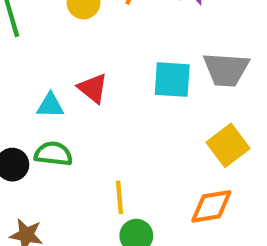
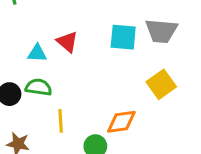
yellow line: (119, 197) -> (61, 121), moved
orange diamond: (211, 206) -> (121, 122), moved

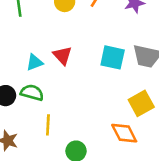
cyan triangle: (37, 53) -> (35, 62), turned -30
orange diamond: (121, 122) -> (124, 133), moved, turned 64

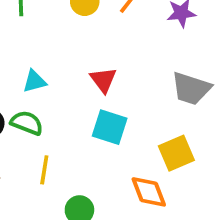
red triangle: (63, 56) -> (103, 80), moved
cyan square: (113, 57) -> (110, 127), moved

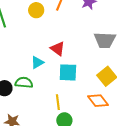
cyan triangle: (35, 81) -> (37, 63), moved
yellow line: (44, 170) -> (58, 102), moved

